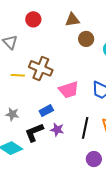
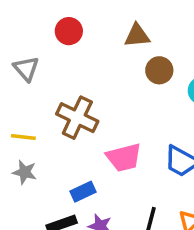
yellow line: (18, 75) -> (23, 137), moved
gray star: (12, 114) -> (25, 172), moved

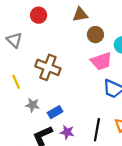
yellow line: (23, 137) -> (16, 82), turned 64
pink trapezoid: (124, 157) -> (101, 61), moved
gray star: (25, 172) -> (32, 105), moved

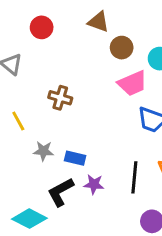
brown triangle: (80, 15) -> (98, 22), turned 35
brown cross: (48, 67) -> (60, 98), size x0.7
blue rectangle: (55, 112) -> (75, 158), turned 48

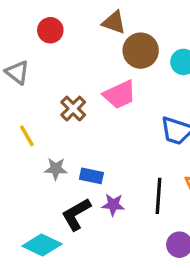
brown circle: (122, 48) -> (141, 51), size x1.4
pink trapezoid: (132, 83) -> (120, 95), moved
brown cross: (60, 98) -> (73, 109), turned 30

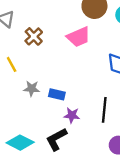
brown cross: (73, 109) -> (34, 36), moved
black L-shape: (76, 214) -> (56, 139), moved

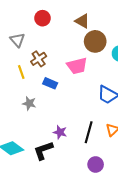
yellow line: (12, 64) -> (21, 72), moved
blue rectangle: (57, 94) -> (50, 83), moved

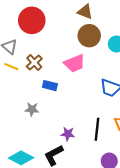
red circle: (43, 18) -> (32, 20), size x1.6
brown triangle: (82, 21) -> (85, 12), moved
yellow line: (21, 72) -> (11, 67), moved, turned -40

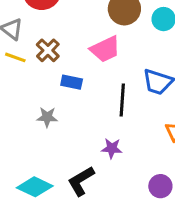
black line: (97, 129) -> (122, 100), moved
purple star: (68, 134) -> (112, 148), moved

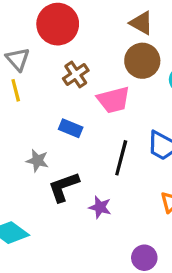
brown cross: (48, 50) -> (76, 74), moved
yellow line: (15, 57) -> (16, 90), turned 45
black L-shape: (81, 181) -> (64, 187), moved

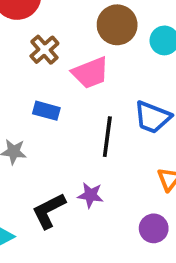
black L-shape: (64, 187) -> (49, 211), moved
purple circle: (144, 258) -> (154, 228), moved

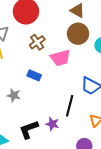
black line: (107, 137) -> (70, 106), moved

